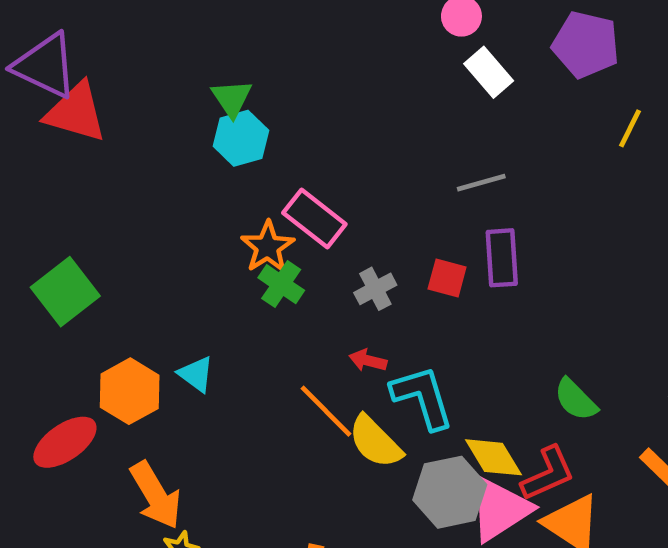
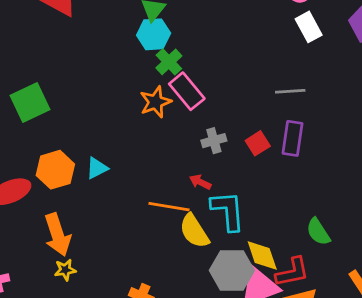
red square: (447, 278) -> (258, 143), turned 30
green cross: (281, 284) -> (169, 62), moved
cyan triangle: (196, 374) -> (97, 168), turned 45
orange line: (326, 411) -> (169, 207), turned -48

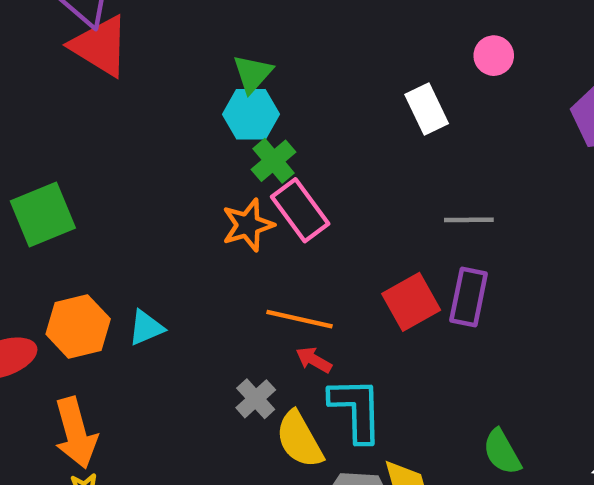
white rectangle: (309, 27) -> (427, 109), moved
gray cross: (214, 141) -> (256, 399), moved, turned -30
red square: (258, 143) -> (411, 302), size x1.4
orange line: (169, 207) -> (299, 319), moved

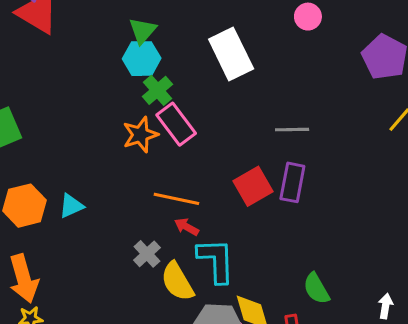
white rectangle: (427, 109) -> (231, 54), moved, size x1.5

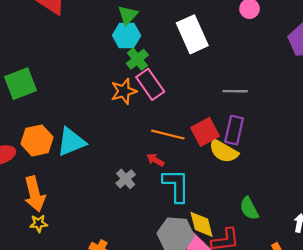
orange line: (176, 199) -> (168, 135), moved
cyan triangle: (71, 206) -> (71, 142), size x1.6
yellow semicircle: (177, 281) -> (224, 151), moved, turned -32

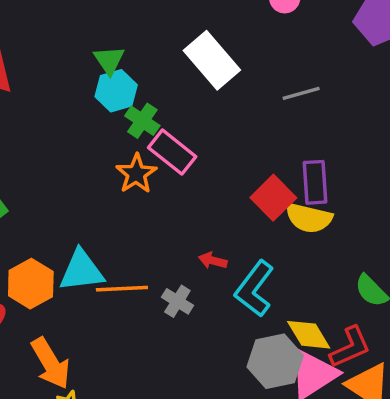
gray line: (235, 91) -> (301, 93), moved
orange line: (168, 135) -> (122, 289), moved
cyan triangle: (71, 142) -> (82, 271), turned 32
cyan L-shape: (176, 185) -> (254, 289), turned -126

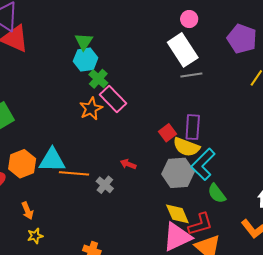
white rectangle: (212, 60) -> (183, 50), moved
red square: (273, 198) -> (168, 133), size x0.7
cyan L-shape: (254, 289) -> (203, 164), moved
gray hexagon: (275, 361) -> (178, 173), moved
orange arrow: (51, 363) -> (27, 211), size x0.6

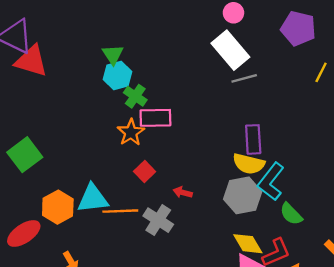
pink rectangle: (113, 99) -> (155, 118), turned -40
red square: (168, 133) -> (145, 171), moved
gray cross: (105, 185) -> (158, 220), size x1.4

